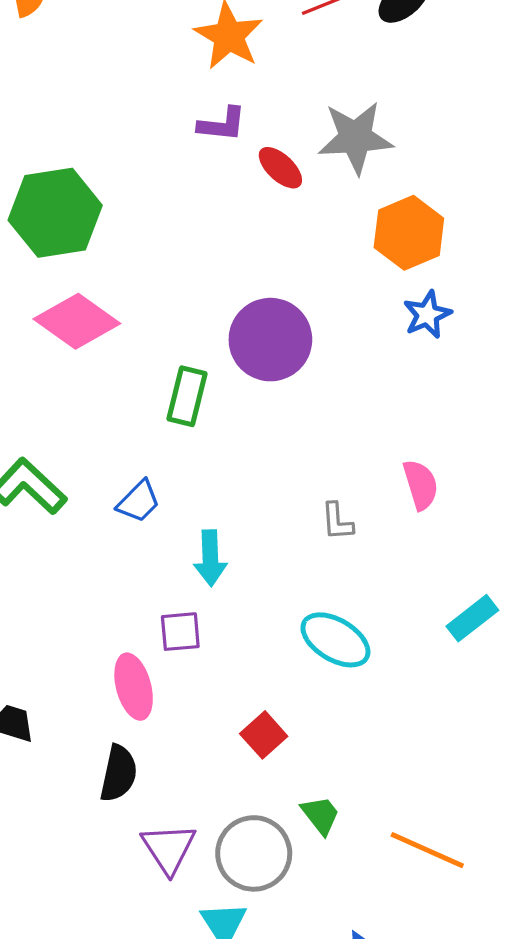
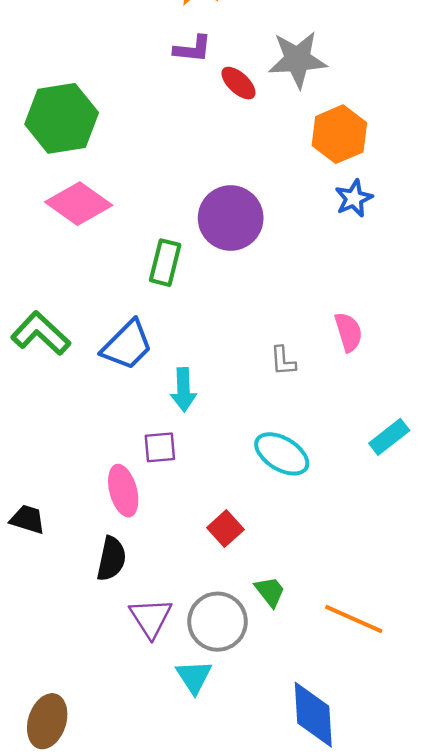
blue trapezoid: (139, 501) -> (127, 345), size x1.5

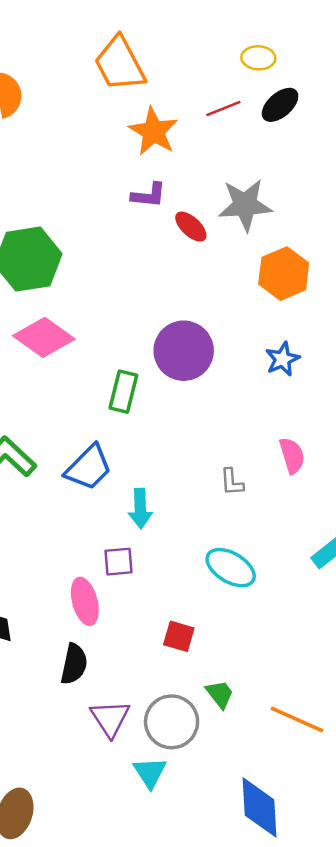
blue star: (354, 198) -> (282, 359), moved
red square: (225, 529) -> (179, 636), turned -32

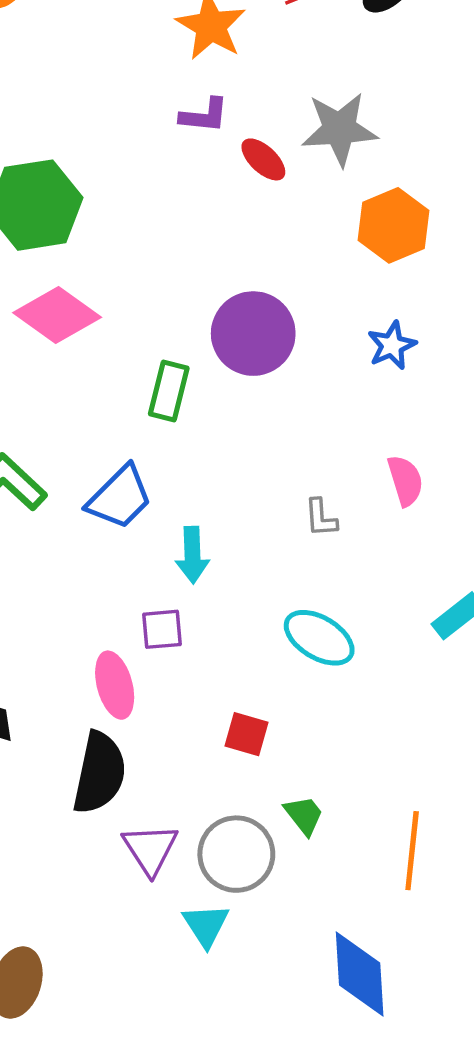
black semicircle: (74, 664) -> (99, 773), size x1.4
orange line: (297, 719) -> (412, 851), turned 72

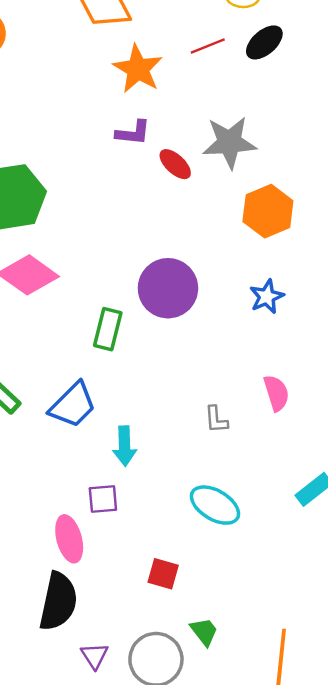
purple triangle: (150, 849) -> (94, 656), size x0.7

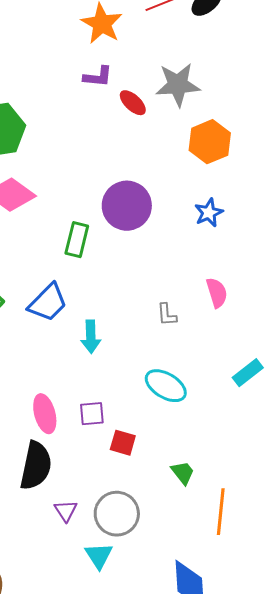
purple square: (103, 499) -> (92, 414), moved
green trapezoid: (204, 632) -> (183, 473), moved

